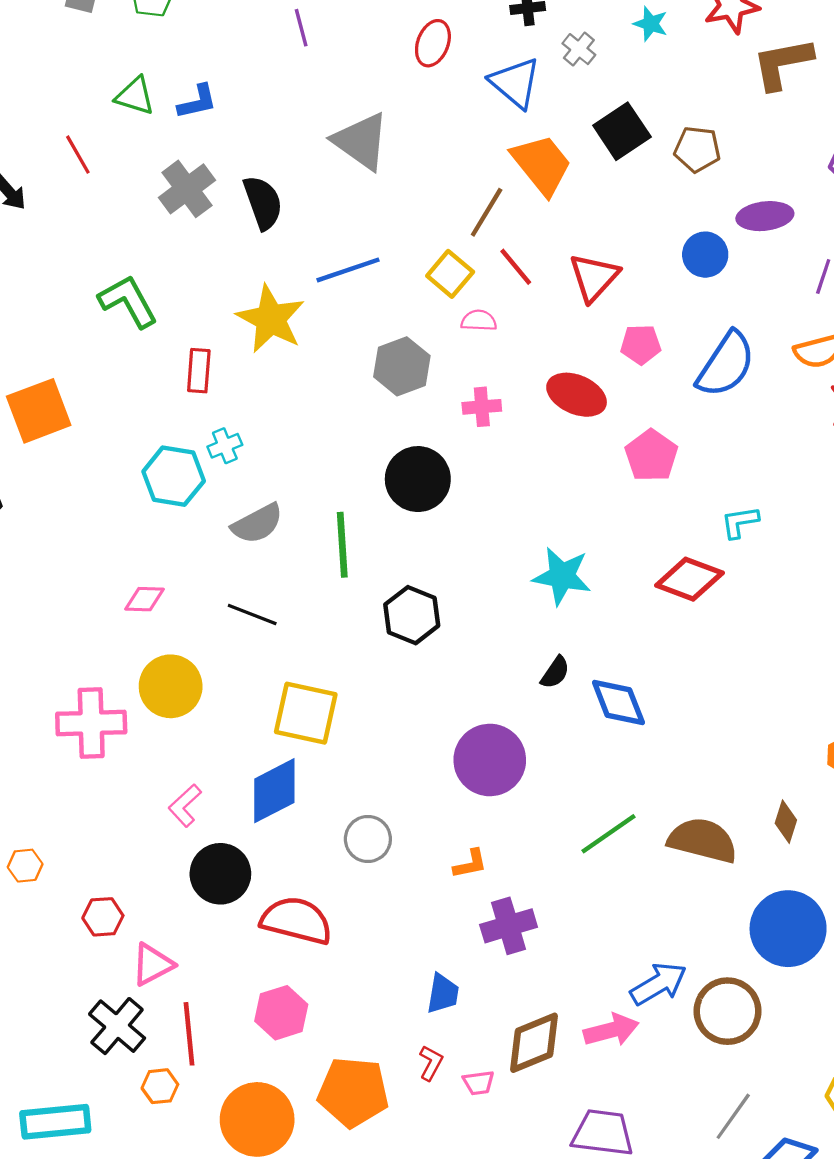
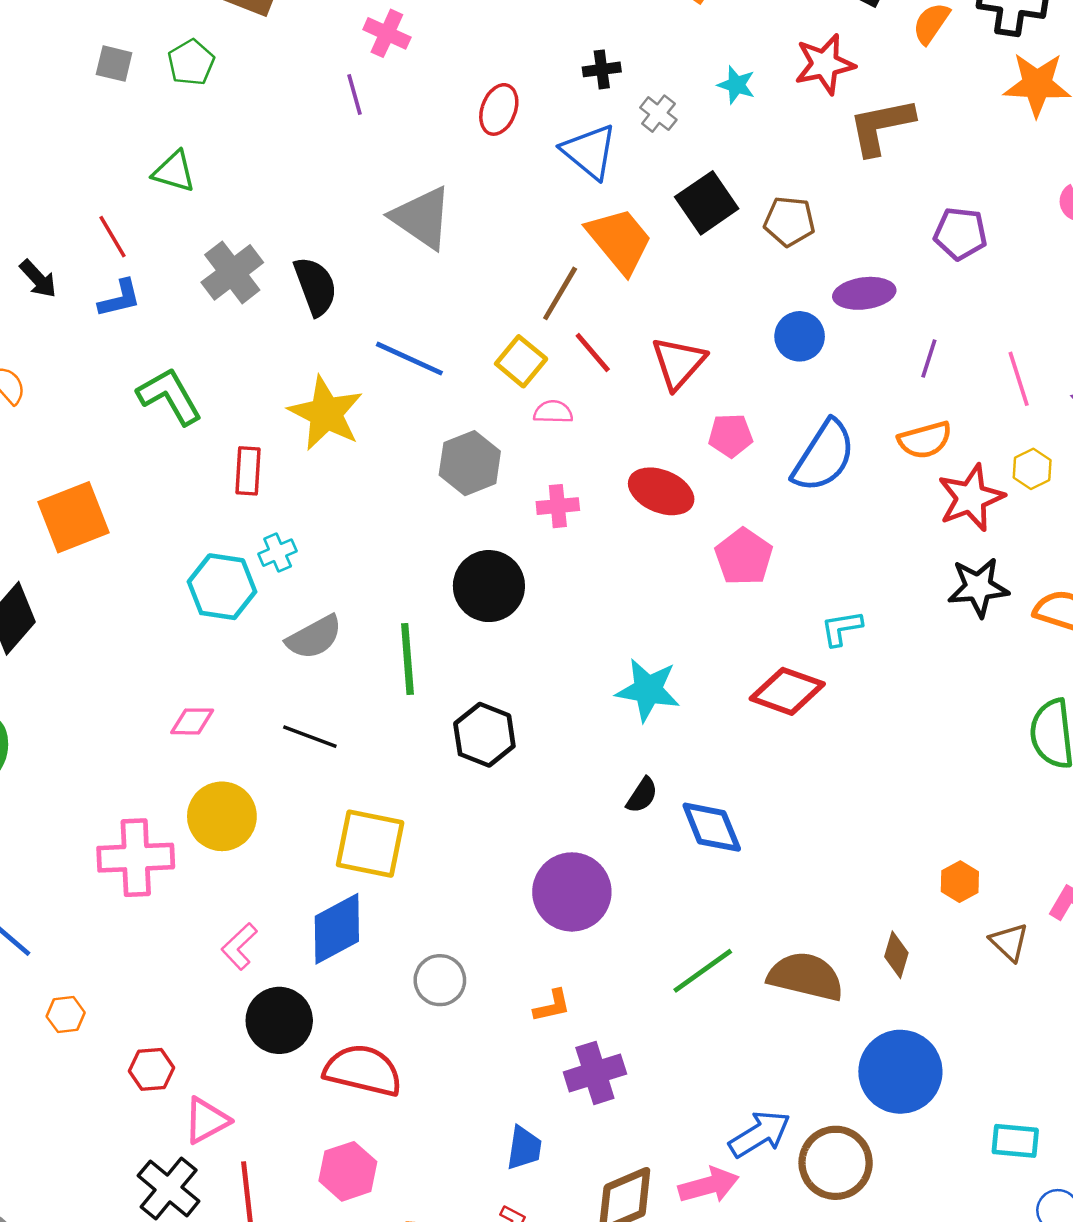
blue L-shape: (197, 102) -> (120, 298), moved
blue line: (348, 270) -> (409, 359), turned 44

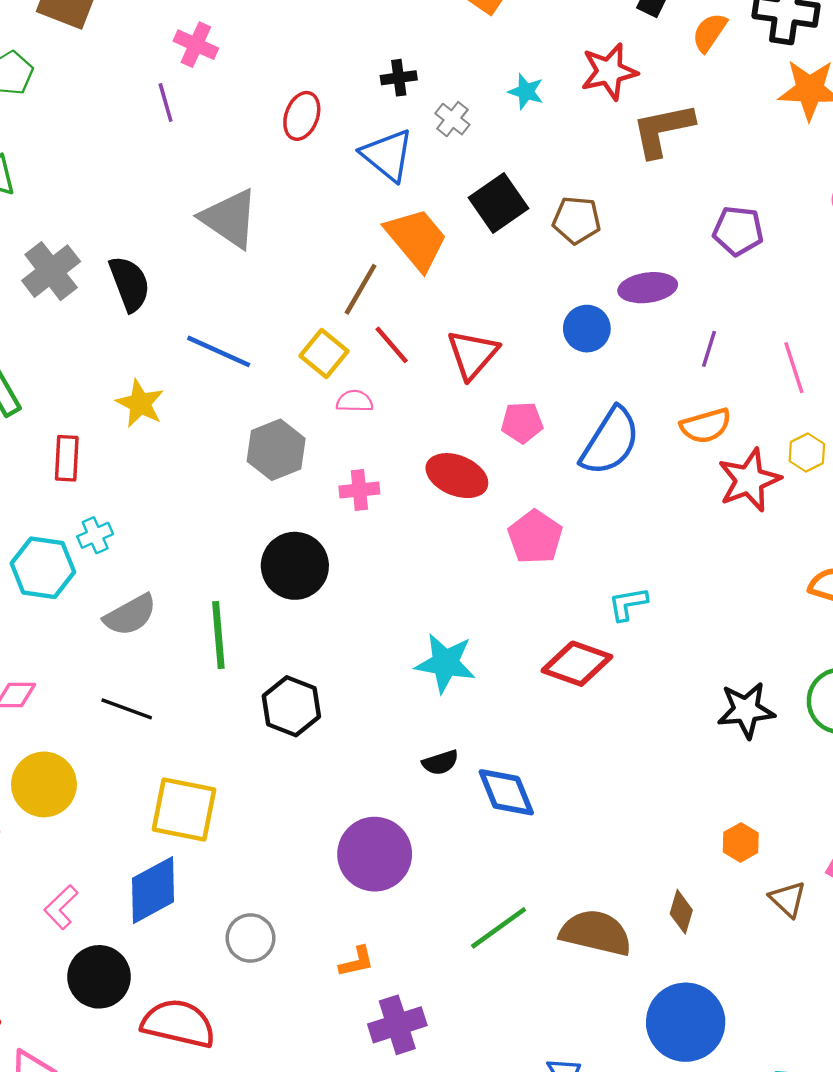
yellow star: (326, 413) -> (140, 404), size x0.7
black star: (978, 587) -> (746, 710), moved
black semicircle: (642, 795) -> (440, 763), turned 39

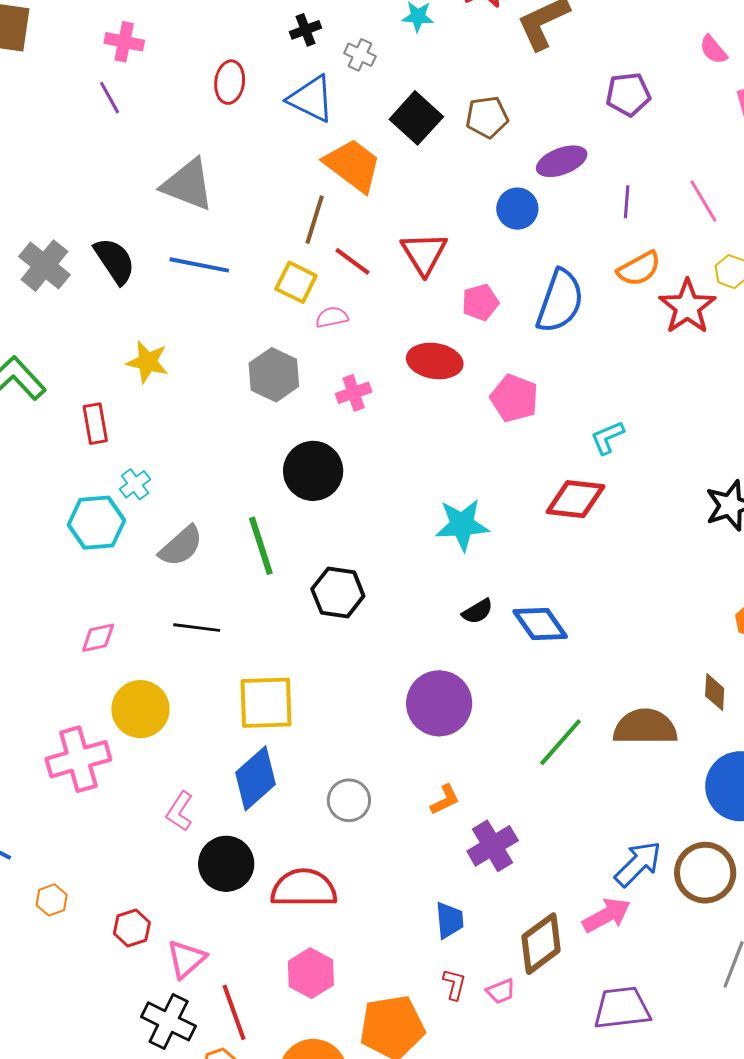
blue line: (219, 351) -> (199, 265), moved

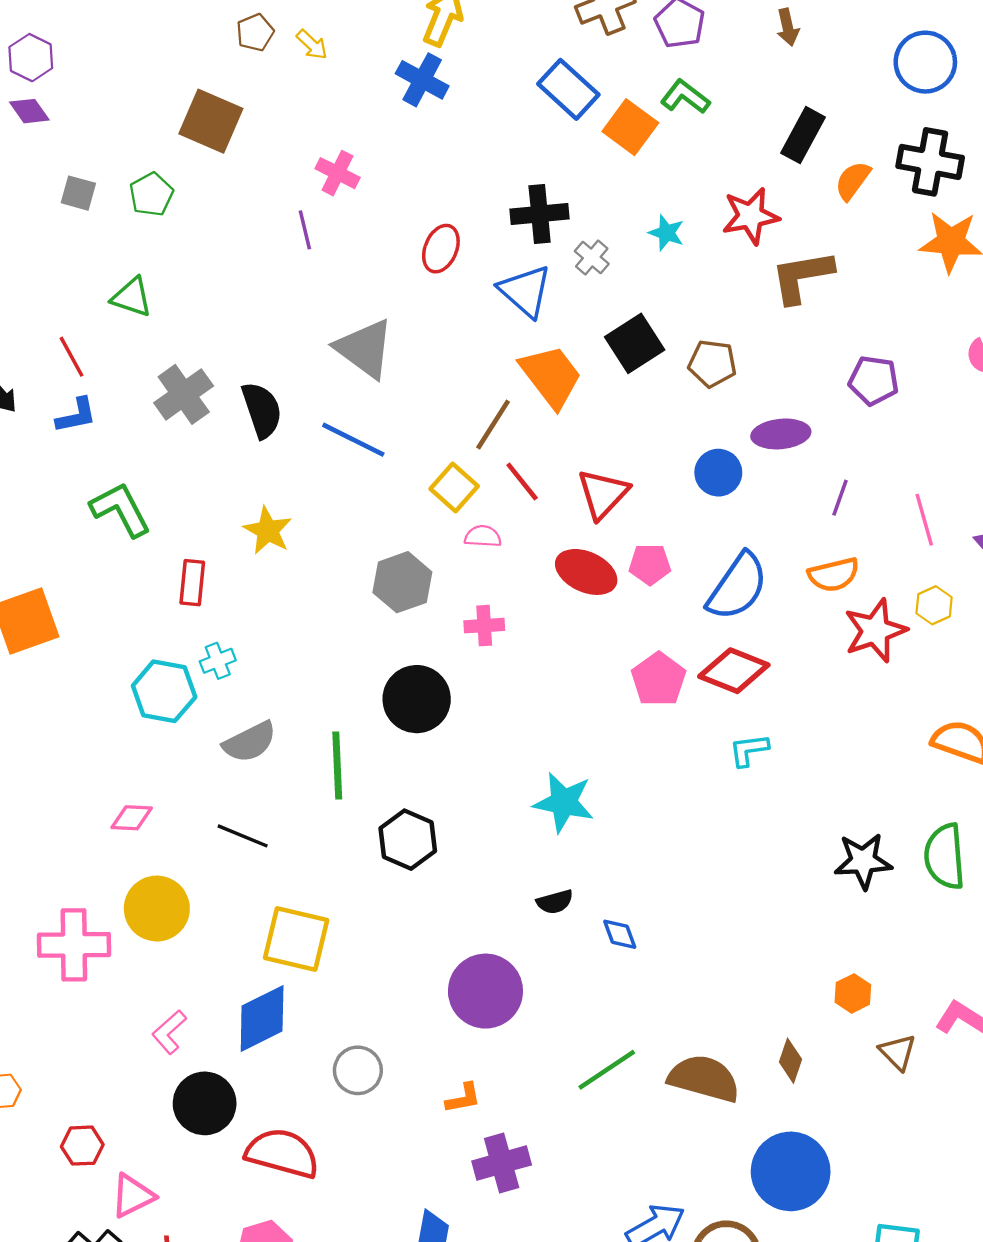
black cross: (306, 30) -> (540, 214), size x1.6
red ellipse: (435, 361) -> (586, 572), moved
red diamond: (575, 499) -> (734, 671), moved
blue diamond: (540, 624) -> (620, 934), size x0.6

